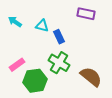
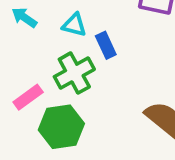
green cross: (59, 63) -> (74, 73), moved, turned 30

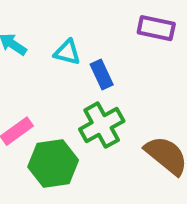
green cross: (74, 73) -> (102, 125), moved

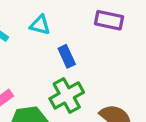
cyan triangle: (67, 52) -> (40, 25), moved

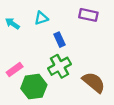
cyan triangle: (40, 25) -> (41, 18), turned -32

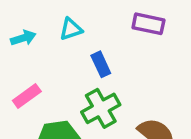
cyan arrow: (12, 24) -> (23, 38), turned 128
pink rectangle: (15, 69) -> (27, 96), moved

